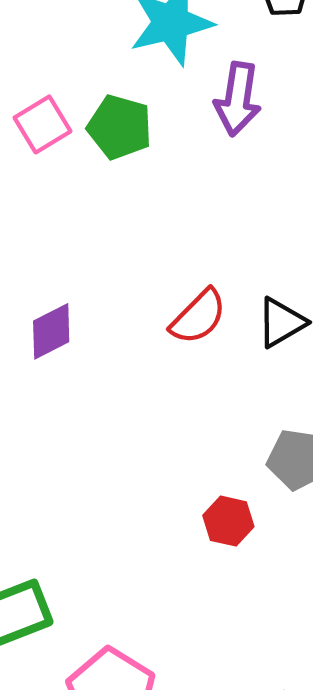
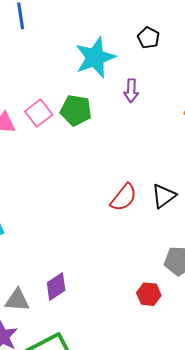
purple arrow: (238, 99) -> (131, 91), size x0.7
purple diamond: (51, 331) -> (56, 287), moved

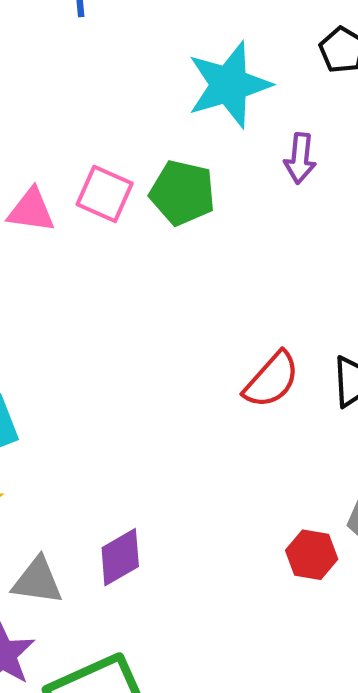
pink square: (39, 113) -> (105, 194), turned -32
red hexagon: (149, 294) -> (312, 555), moved

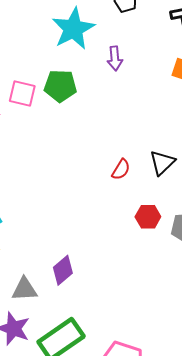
red semicircle: (272, 380) -> (121, 169), size x0.7
red hexagon: (312, 555) -> (148, 217), moved

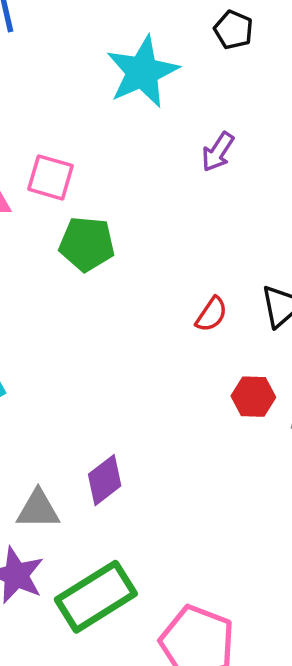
purple arrow: (115, 58) -> (218, 152), moved, turned 35
green pentagon: (60, 86) -> (87, 244), moved

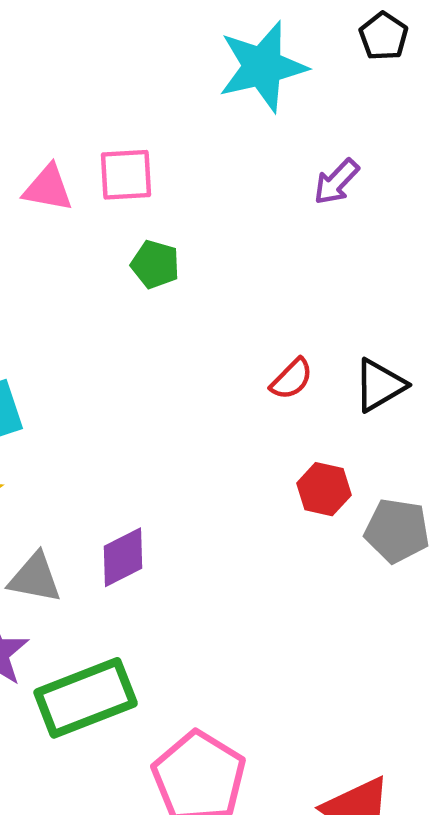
pink square: (50, 177) -> (126, 175), turned -30
green pentagon: (87, 244) -> (155, 264), size x0.7

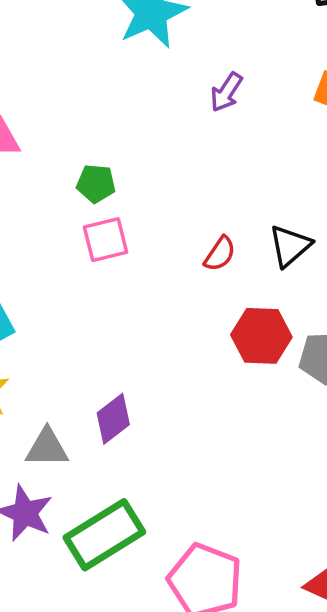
pink square: (126, 175) -> (105, 240), moved
red hexagon: (324, 489) -> (261, 336), size x1.4

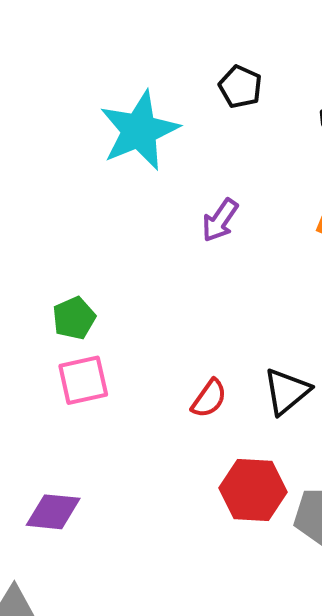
green pentagon: (96, 184) -> (74, 318), turned -30
purple diamond: (113, 419) -> (53, 512), moved, turned 42

